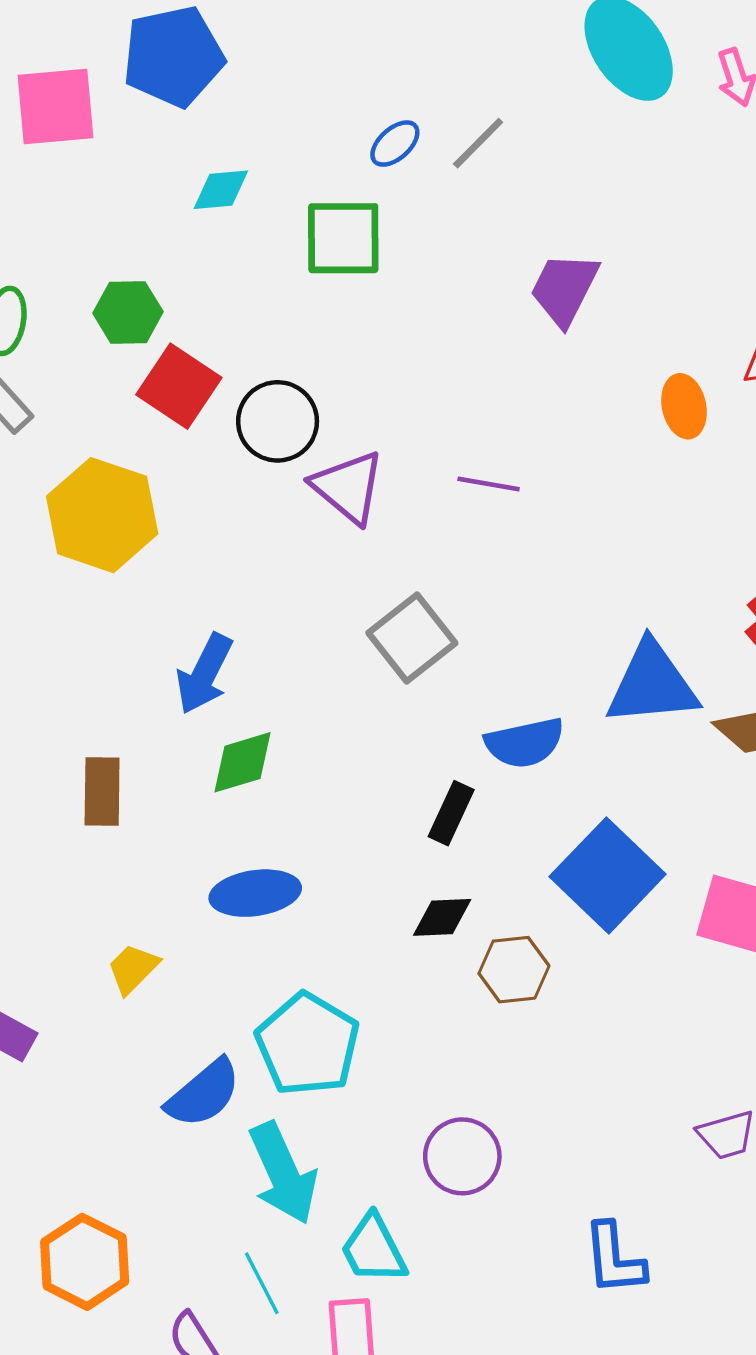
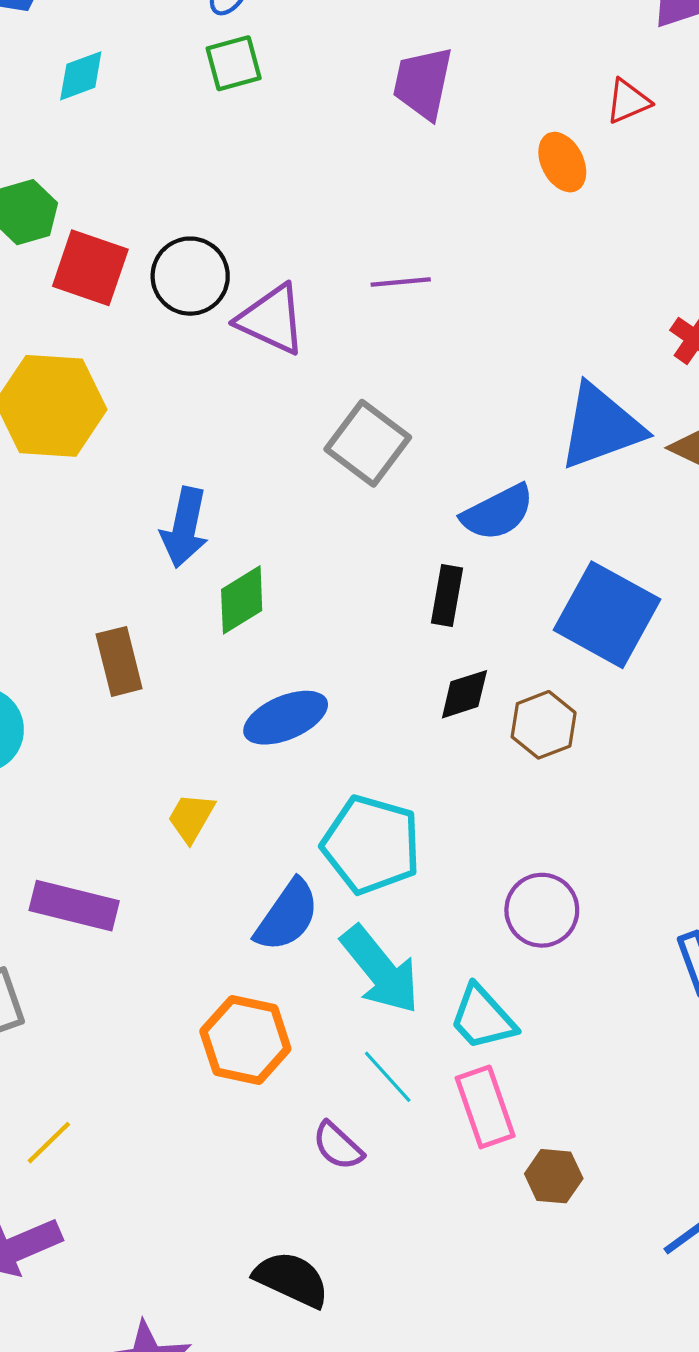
green square: (343, 238) -> (234, 63), moved, size x0.7
orange hexagon: (85, 1262) -> (245, 1040), moved

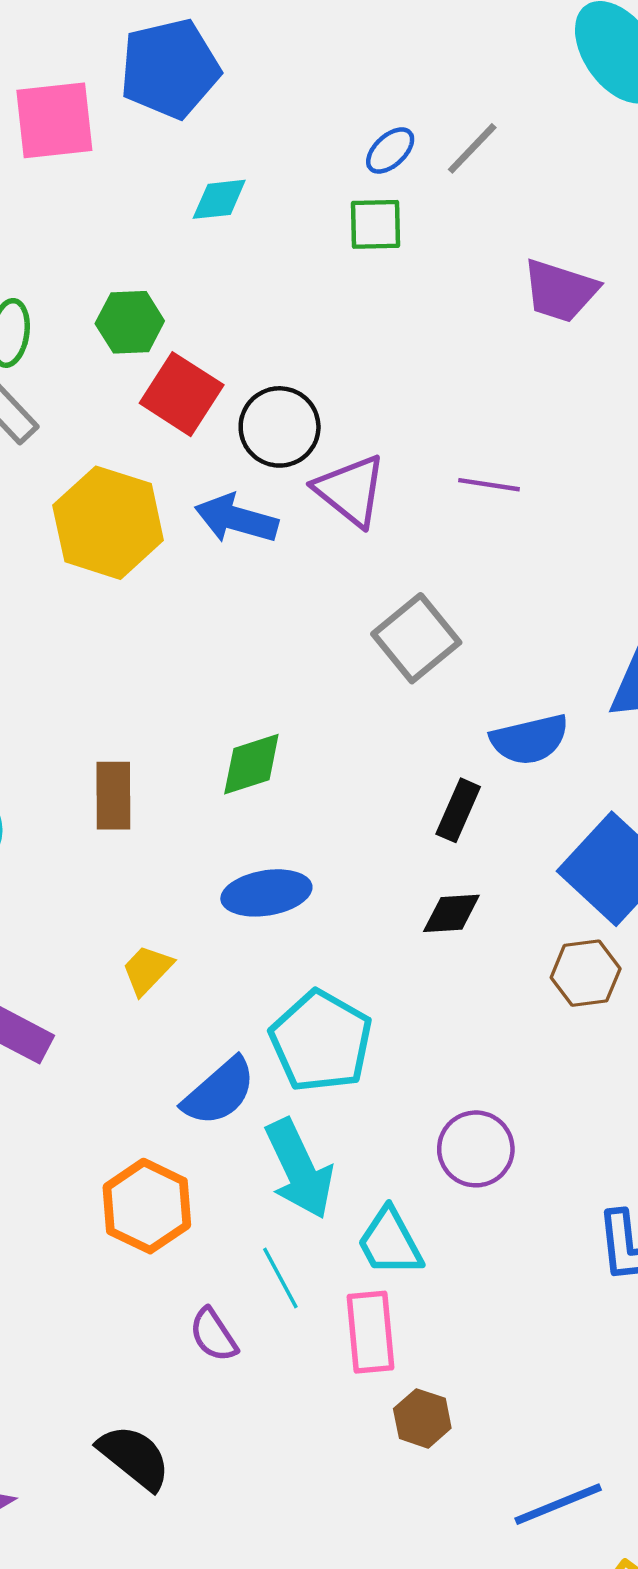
purple trapezoid: (423, 83) -> (560, 291), turned -98
blue arrow: (185, 527) -> (236, 519), moved, turned 80
brown hexagon: (544, 725) -> (586, 973), moved

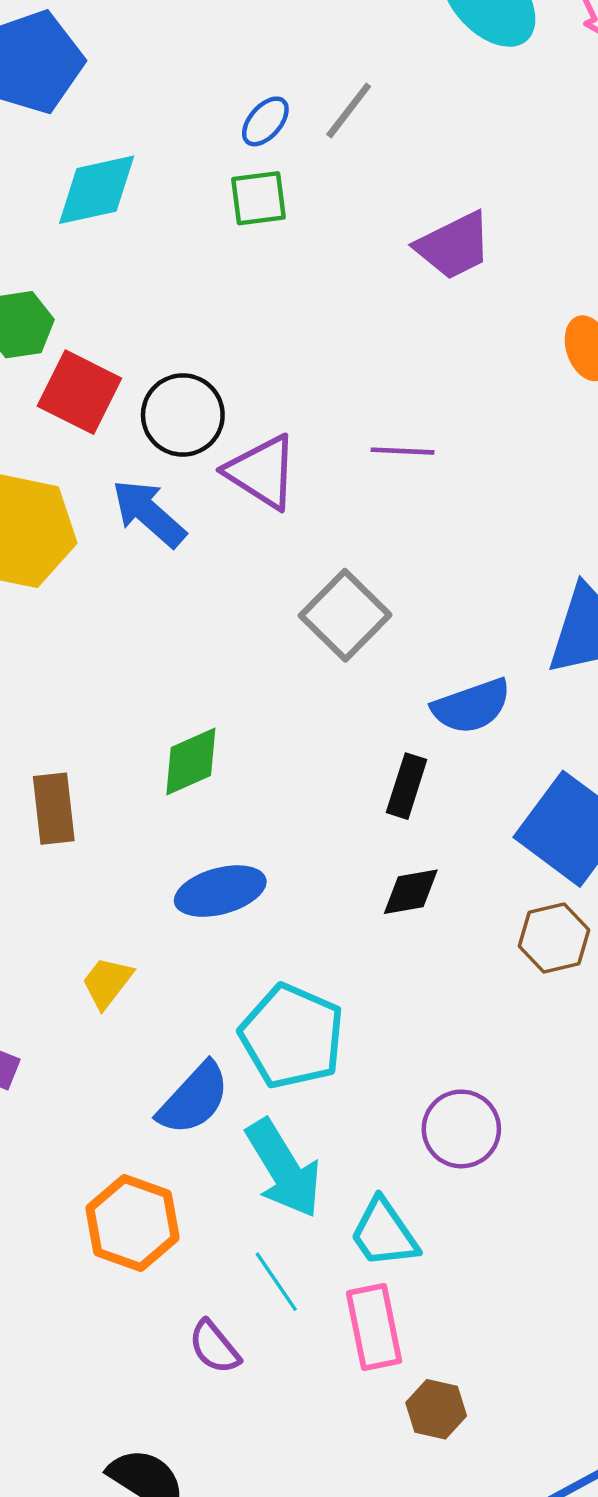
cyan diamond: (219, 199) -> (97, 190), size x1.5
purple trapezoid: (560, 291) -> (454, 246), turned -38
blue arrow: (236, 519) -> (149, 513), turned 32

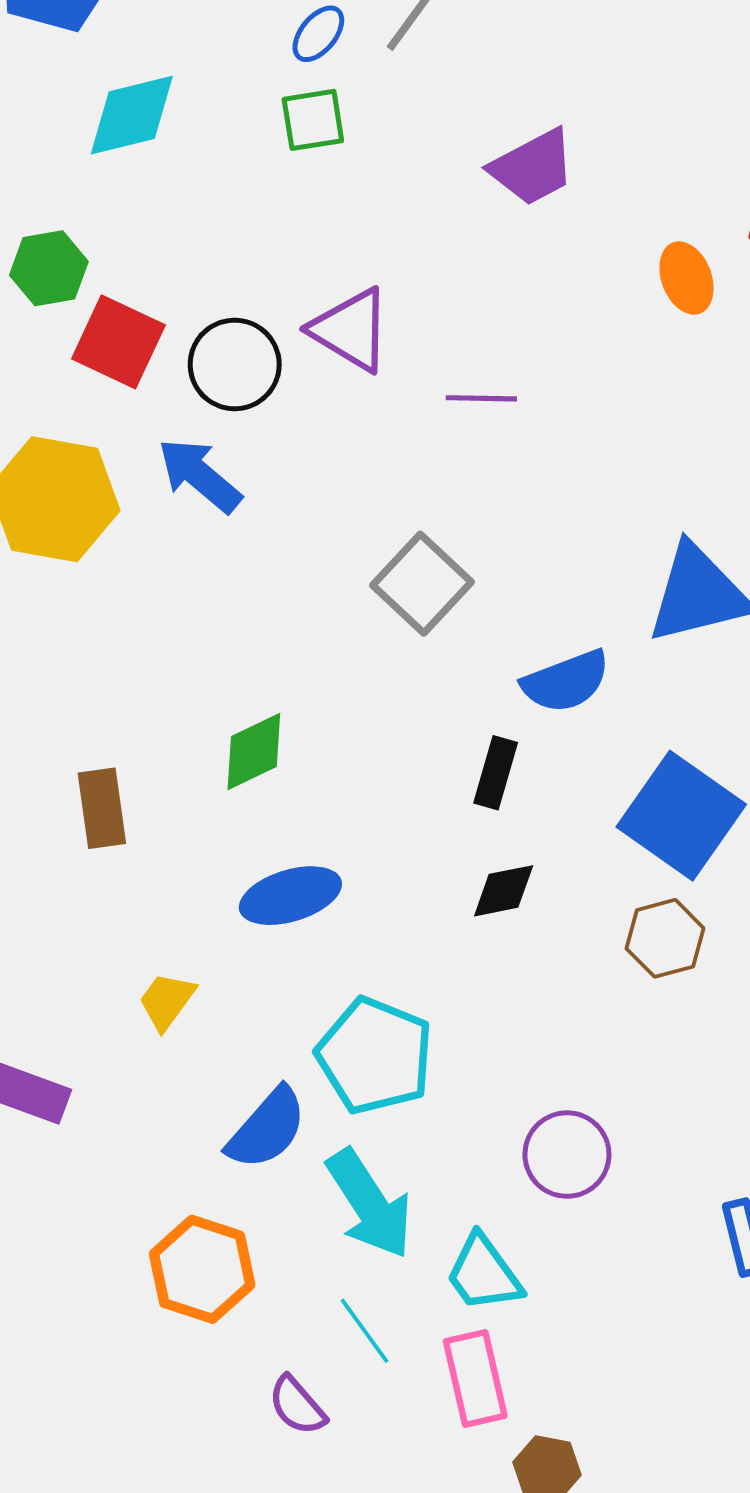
purple triangle: (262, 472) -> (351, 330), moved

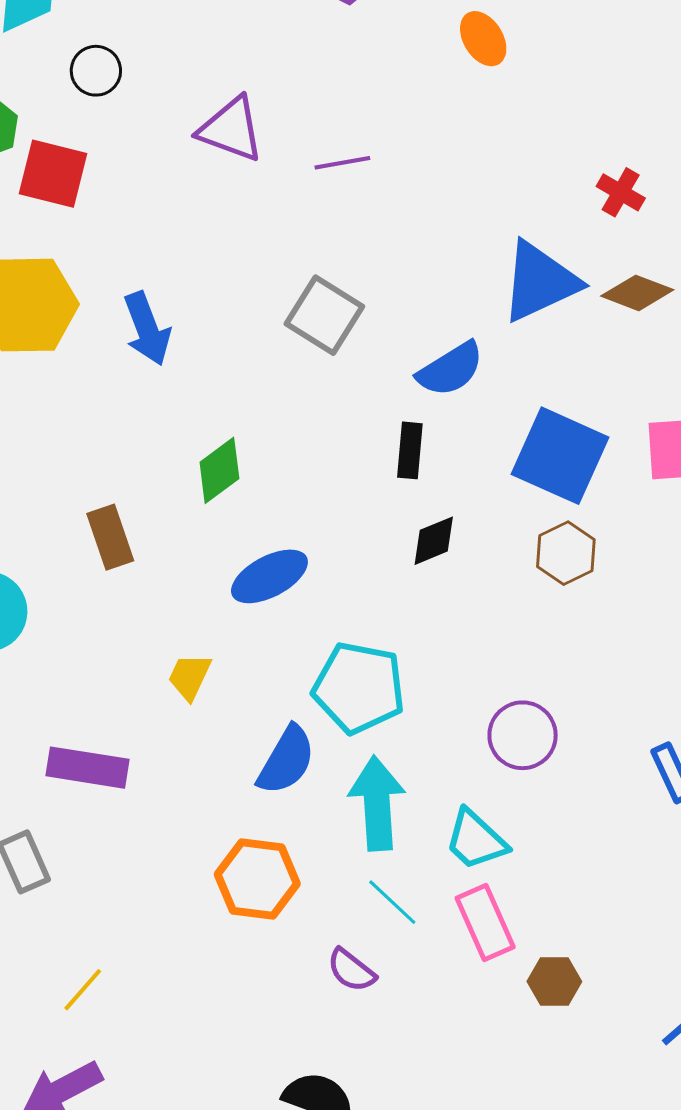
black circle: (235, 364) -> (96, 71), moved, size x0.7
blue arrow: (200, 475) -> (147, 329), moved, turned -140
cyan arrow: (369, 1204) -> (377, 803), turned -140

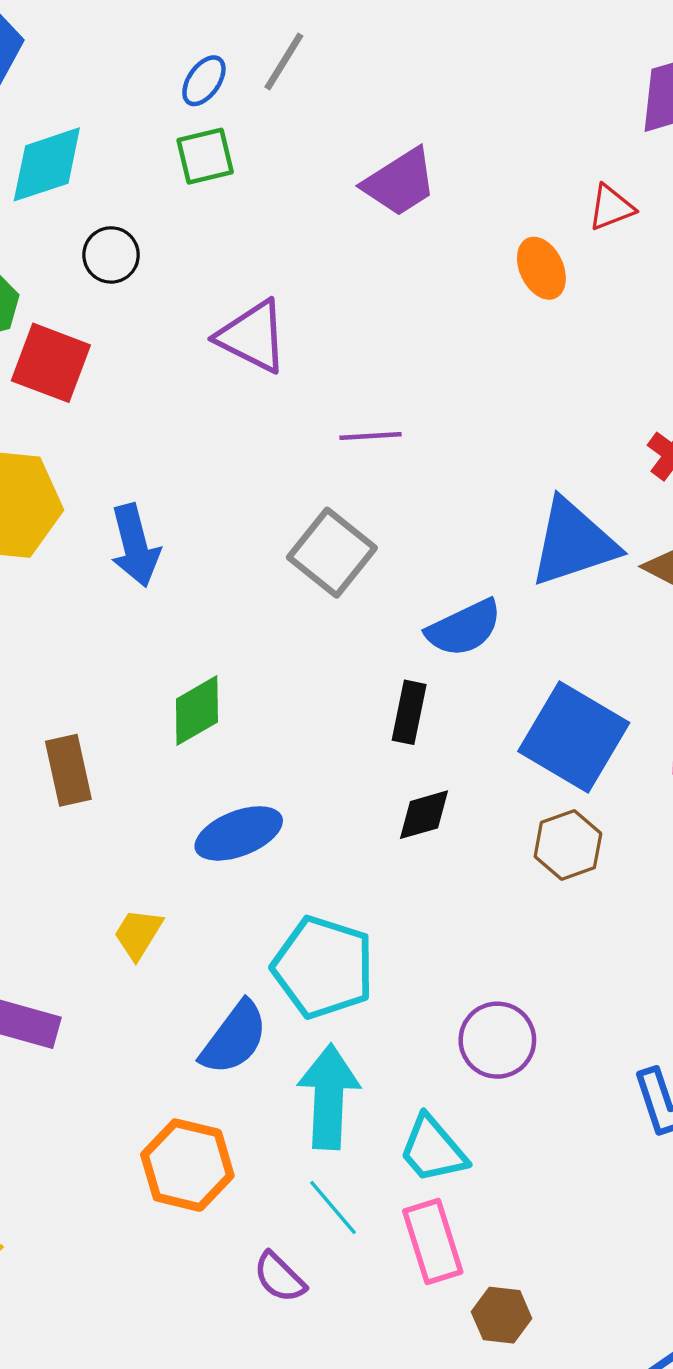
purple line: (342, 163) -> (370, 436), moved

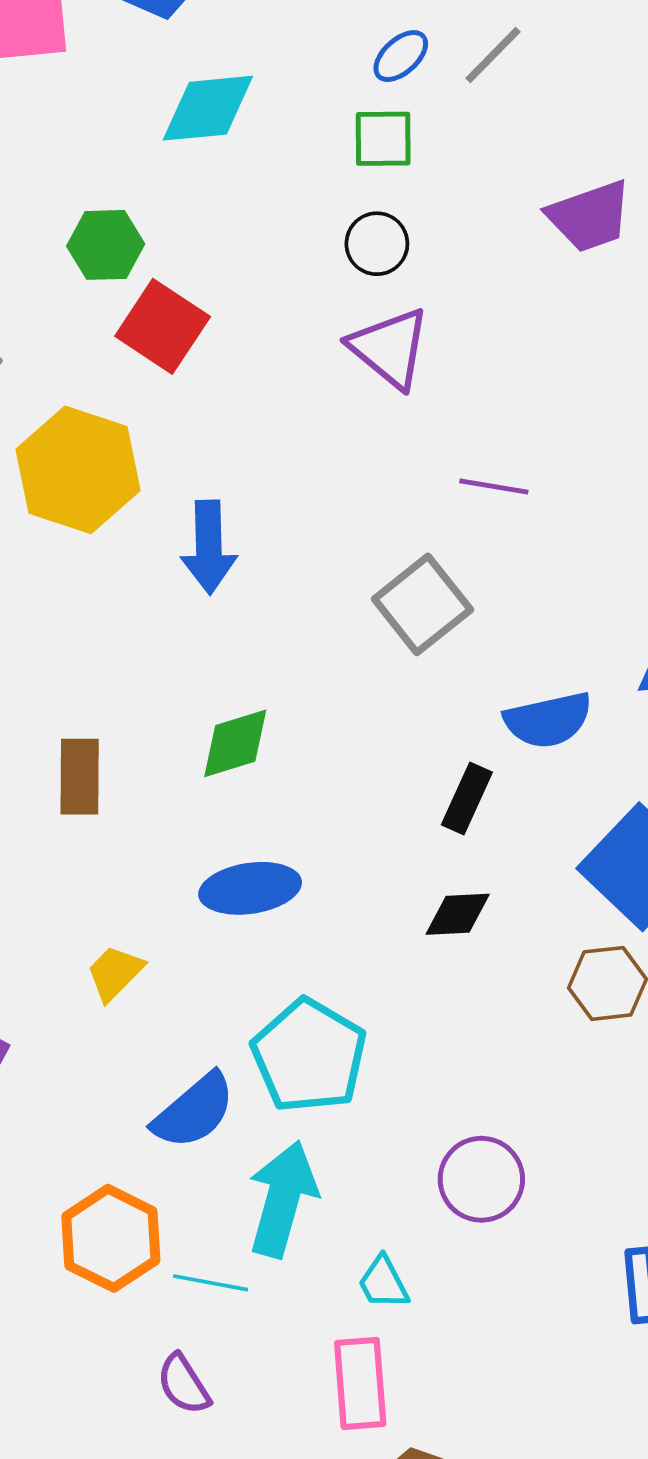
black circle: (111, 255) -> (377, 244), moved
cyan trapezoid: (433, 1149) -> (383, 1283), size x0.7
cyan line: (333, 1207) -> (211, 1283), moved, turned -52

